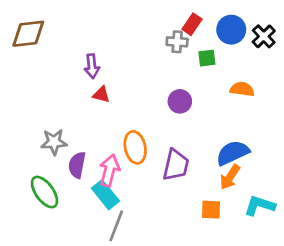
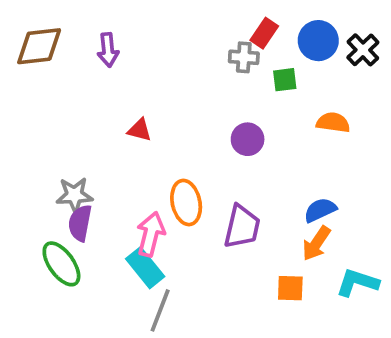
purple arrow: (92, 66) -> (108, 50), moved
blue semicircle: (233, 153) -> (320, 210), size x0.7
purple semicircle: (77, 165) -> (80, 223), moved

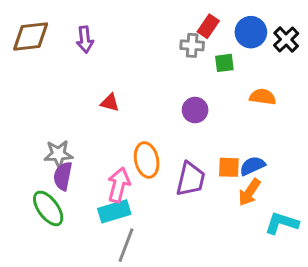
cyan rectangle: (145, 268) -> (114, 211), turned -68
orange square: (290, 288) -> (229, 167), moved

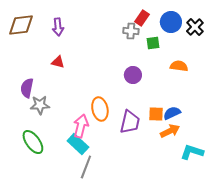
red triangle: (110, 103) -> (58, 62), moved
purple semicircle: (63, 176) -> (27, 88), moved
orange arrow: (249, 192) -> (170, 131), turned -150
cyan rectangle: (114, 211) -> (78, 144), turned 60

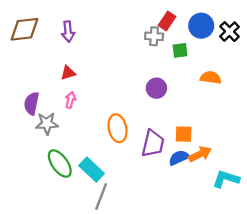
red triangle: (58, 62) -> (68, 73), turned -32
blue semicircle: (172, 113) -> (179, 158), moved
pink arrow: (81, 126) -> (70, 100), moved, size x0.6
green ellipse: (33, 142) -> (60, 164), moved

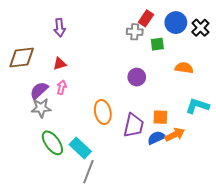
brown diamond: (24, 29) -> (22, 58), moved
purple semicircle: (32, 103) -> (39, 90), moved, turned 36
cyan L-shape: (226, 179) -> (197, 106), moved

